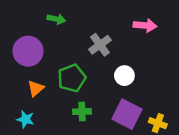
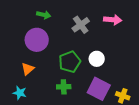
gray cross: (100, 45) -> (81, 25), moved
purple circle: (28, 51) -> (37, 40), moved
green pentagon: (72, 78) -> (70, 62), moved

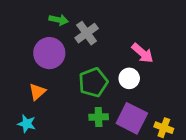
pink arrow: (113, 20) -> (143, 53), moved, turned 36
gray cross: (81, 25) -> (87, 33), moved
green cross: (64, 87) -> (99, 117), moved

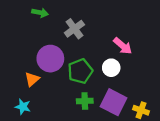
green arrow: (59, 20) -> (40, 13), moved
purple circle: (49, 53) -> (50, 59), moved

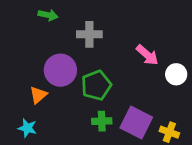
gray cross: (74, 29) -> (89, 34), turned 36
white circle: (111, 68) -> (176, 74), moved

